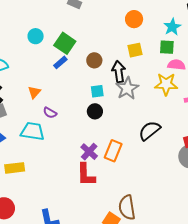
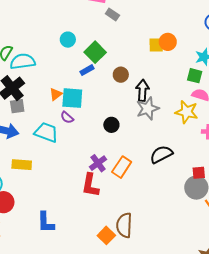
yellow square: (135, 50) -> (156, 45), moved
cyan square: (97, 91) -> (72, 98), moved, size x1.6

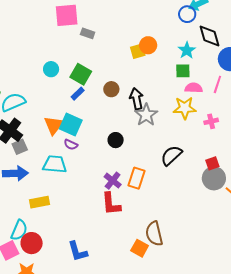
orange triangle: (56, 94) -> (54, 125), size x1.5
cyan square: (72, 98) -> (71, 124), turned 35

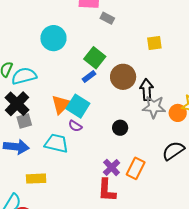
orange circle: (148, 45) -> (178, 113), moved
cyan circle: (51, 69) -> (53, 38), moved, size x1.6
brown circle: (111, 89) -> (123, 77), size x1.6
gray star: (146, 115) -> (154, 107), turned 30

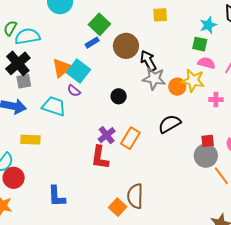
black arrow: (147, 90) -> (148, 61), turned -30

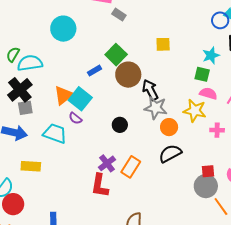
green square: (99, 24) -> (116, 55), moved
orange circle: (177, 87) -> (169, 127), moved

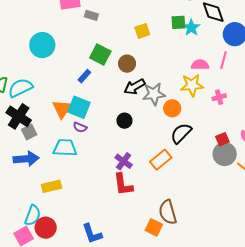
green square: (202, 74) -> (178, 22), moved
brown circle: (128, 75) -> (127, 64), moved, size x0.7
black arrow: (150, 90) -> (135, 87), moved, turned -75
orange rectangle: (131, 167) -> (161, 160), moved, turned 35

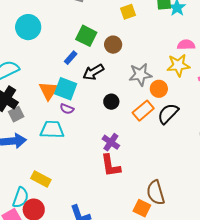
black arrow: (135, 87) -> (93, 72), moved
orange rectangle: (161, 160) -> (143, 111), moved
yellow rectangle: (51, 186) -> (41, 179), moved, turned 42

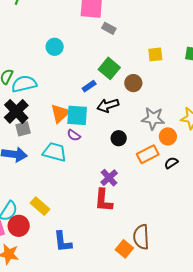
cyan circle: (28, 27) -> (55, 47), size x0.7
cyan square: (66, 89) -> (77, 115), turned -30
black semicircle: (168, 114) -> (171, 163), size x0.6
yellow rectangle: (41, 179) -> (40, 206), moved

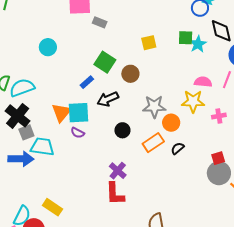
cyan trapezoid: (55, 152) -> (42, 147), moved

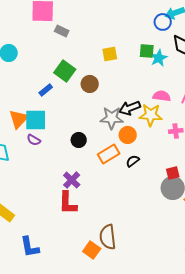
black arrow: (108, 99) -> (130, 108), moved

